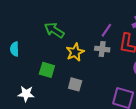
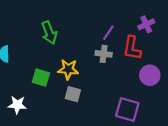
green arrow: (54, 30) -> (49, 33), turned -144
yellow star: (75, 52) -> (68, 69), moved, turned 30

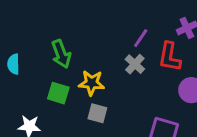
green arrow: (49, 33) -> (61, 54), moved
gray cross: (104, 54) -> (135, 64), turned 35

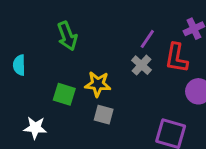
green arrow: (61, 54) -> (67, 36), moved

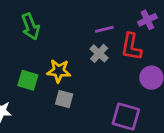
purple line: (147, 39) -> (104, 29), turned 42

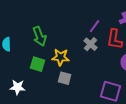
green arrow: (31, 27) -> (40, 36), moved
purple line: (104, 29) -> (94, 26), turned -40

